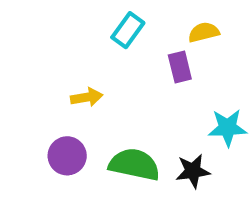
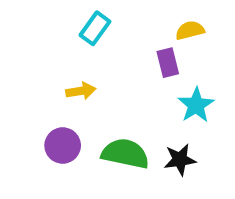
cyan rectangle: (128, 30) -> (95, 28), moved
cyan star: (228, 128) -> (196, 105), moved, turned -30

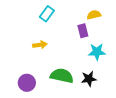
cyan star: (196, 105) -> (97, 52), turned 30
purple circle: (63, 145) -> (27, 83), moved

